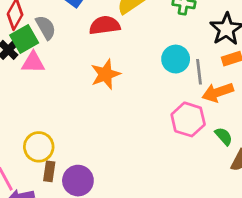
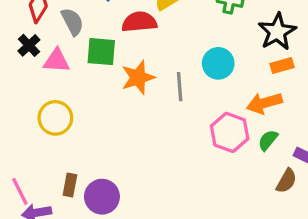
green square: (24, 39) -> (101, 52), moved, turned 32
gray line: (199, 72) -> (180, 87), moved
green semicircle: (224, 136) -> (268, 140), moved, turned -102
yellow circle: (39, 147) -> (55, 118), moved

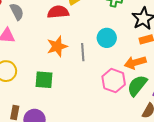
green square: (101, 52) -> (44, 80), moved
green semicircle: (268, 140) -> (137, 86), size x1.6

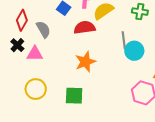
gray line: (83, 52) -> (124, 40), moved

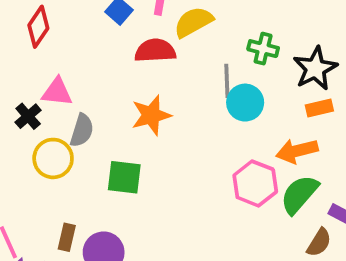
green cross: (140, 12) -> (263, 49), moved
gray semicircle: (43, 29) -> (82, 130), moved, turned 42
black cross: (17, 45) -> (28, 116), moved

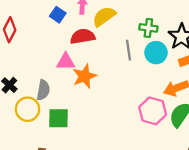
pink triangle: (57, 92) -> (66, 62), moved
cyan circle: (245, 103) -> (156, 53), moved
green square: (124, 177) -> (58, 118), moved

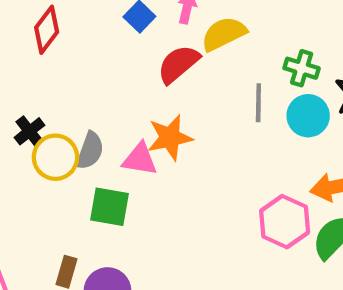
red semicircle: (83, 36) -> (178, 64), turned -40
pink triangle: (66, 62) -> (140, 159), moved
yellow circle: (28, 109) -> (55, 157), moved

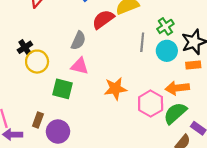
green cross: (302, 68) -> (165, 26), turned 35
orange star: (170, 138) -> (115, 89), moved
gray semicircle: (90, 151) -> (78, 41), moved

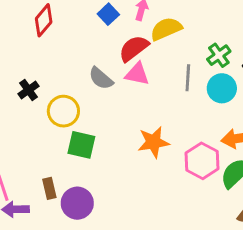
gray semicircle: (78, 41) -> (101, 78), turned 108
yellow circle: (37, 62) -> (63, 111), moved
pink triangle: (80, 66) -> (137, 74), moved
brown rectangle: (38, 120) -> (49, 188), turned -32

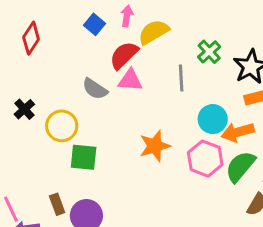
cyan circle: (222, 88) -> (213, 119), moved

